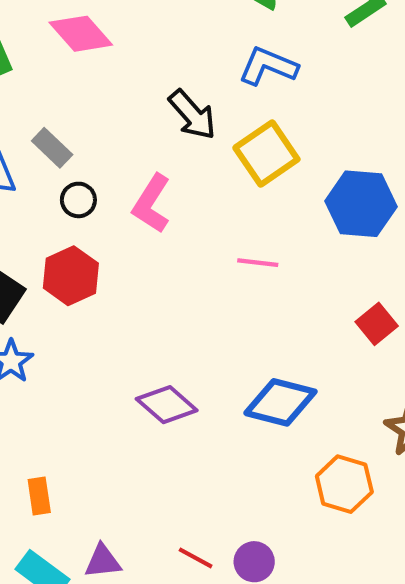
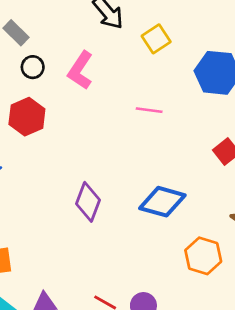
yellow square: (266, 153) -> (156, 39), size x0.7
purple diamond: (167, 405) -> (88, 202), turned 69

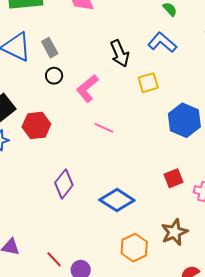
pink line: (149, 110) -> (104, 128), moved
red hexagon: (27, 117) -> (36, 125), moved

